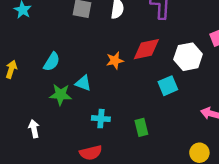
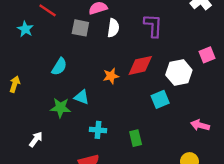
cyan semicircle: (52, 62) -> (59, 67), moved
white arrow: (34, 129) -> (36, 139), turned 49

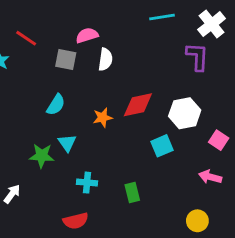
purple L-shape: (153, 26) -> (197, 57), moved
pink square: (207, 55) -> (219, 140), moved, turned -35
cyan semicircle: (59, 67) -> (56, 105), moved
cyan triangle: (82, 97) -> (67, 143), turned 35

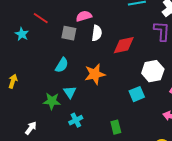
red diamond: (138, 105) -> (124, 45), moved
orange star: (103, 117) -> (95, 74), size x1.5
cyan cross: (87, 183) -> (76, 120), moved, turned -32

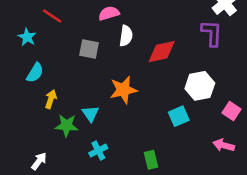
gray square: (69, 33) -> (89, 49), moved
cyan semicircle: (62, 65) -> (35, 73), moved
yellow arrow: (13, 81) -> (51, 99), moved

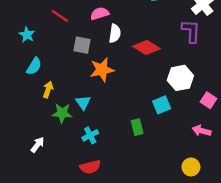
red line: (52, 16) -> (60, 16), moved
red diamond: (162, 52) -> (146, 47), turned 44
orange star: (123, 90) -> (102, 70), moved
green rectangle: (151, 160) -> (137, 127), moved

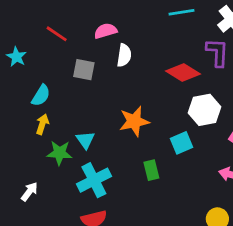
red diamond: (146, 47) -> (183, 73), moved
cyan semicircle: (34, 66) -> (41, 95), moved
orange star: (102, 70) -> (134, 121), moved
cyan cross: (90, 135) -> (94, 180), size x1.6

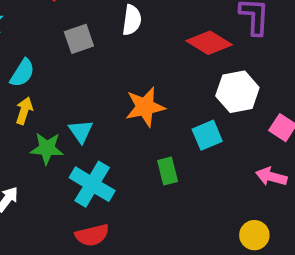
gray square: (84, 70) -> (79, 39), turned -30
cyan cross: (94, 180) -> (92, 184), turned -32

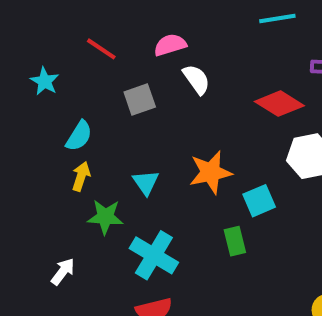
white semicircle: (132, 20) -> (196, 79), turned -44
cyan triangle: (81, 131) -> (146, 182), moved
cyan square: (207, 135) -> (259, 201), moved

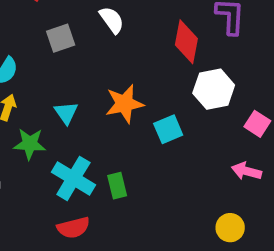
red diamond: (279, 104) -> (186, 42), turned 69
green rectangle: (235, 241) -> (117, 186), moved

